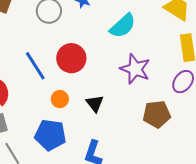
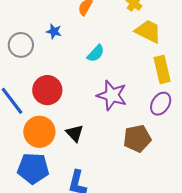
cyan semicircle: (123, 26) -> (96, 53), size x0.7
orange circle: (60, 99) -> (39, 132), size x1.8

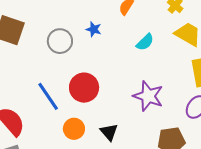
cyan semicircle: (96, 53) -> (145, 42), moved
orange circle: (39, 132) -> (74, 129), size x0.7

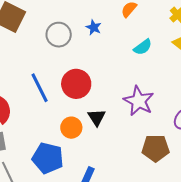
orange circle: (74, 129) -> (71, 128), moved
black triangle: (109, 132) -> (97, 117), moved

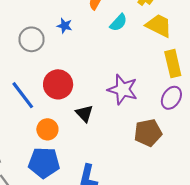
cyan semicircle: (143, 47) -> (118, 23), moved
orange circle: (71, 128) -> (47, 129), moved

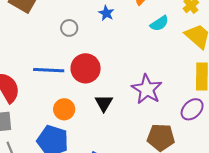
gray circle: (32, 39) -> (69, 28), moved, size x0.7
blue line: (23, 95) -> (49, 70), turned -64

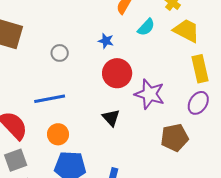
blue star: (106, 13) -> (106, 41), moved
red circle: (86, 68) -> (117, 73), moved
orange circle: (64, 109) -> (58, 134), moved

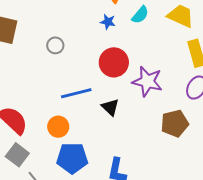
blue star: (106, 41) -> (108, 22), moved
blue line: (50, 99) -> (76, 93), moved
gray square: (16, 160) -> (17, 155), turned -30

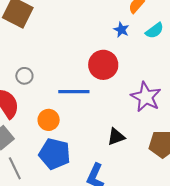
gray circle: (55, 45) -> (24, 76), moved
red circle: (114, 62) -> (103, 65), moved
black triangle: (110, 107) -> (116, 137), moved, turned 42

